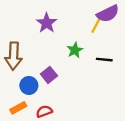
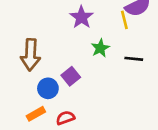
purple star: (47, 23) -> (81, 17), moved
yellow line: (96, 25) -> (124, 20), turned -42

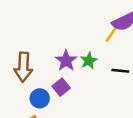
purple star: (81, 17) -> (66, 61), moved
yellow line: (124, 20) -> (111, 34), turned 48

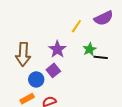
yellow line: (111, 34) -> (76, 26), moved
green star: (89, 61) -> (90, 49), moved

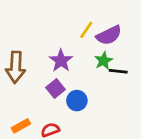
purple semicircle: (104, 18) -> (109, 35), moved
blue circle: (36, 79) -> (77, 101), moved

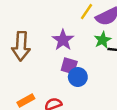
purple square: (56, 89) -> (69, 66), moved, turned -35

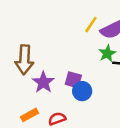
purple star: (63, 40) -> (43, 82), moved

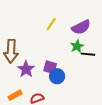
yellow line: (91, 25) -> (51, 24), moved

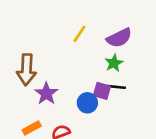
black line: (88, 54) -> (117, 87), moved
purple square: (50, 67) -> (102, 91), moved

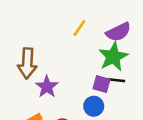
green star: (114, 63) -> (113, 57), size x1.6
blue circle: (87, 103) -> (94, 106), moved

